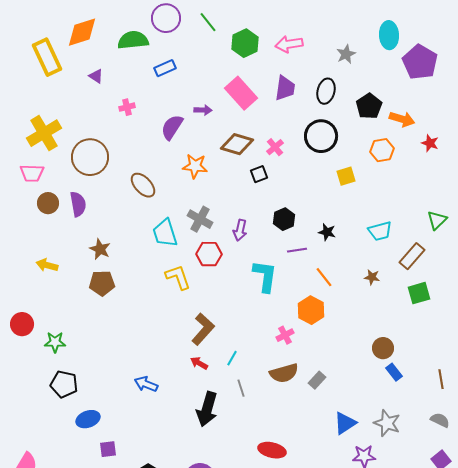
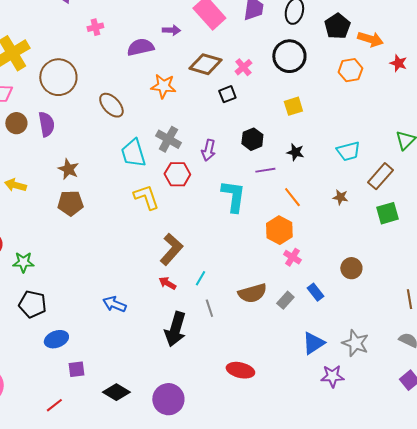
purple semicircle: (172, 127) -> (140, 47), turned 44
yellow square: (346, 176) -> (293, 106), moved
pink cross: (285, 335) -> (292, 257), moved, turned -30
blue rectangle: (394, 372) -> (315, 292), moved

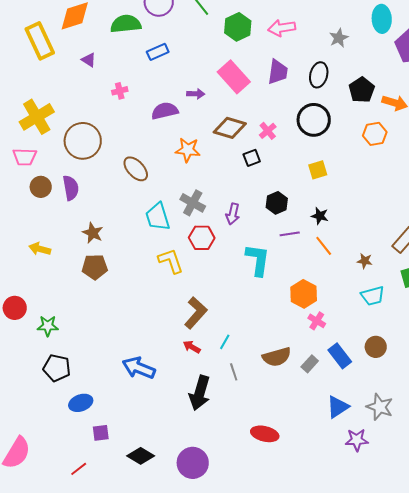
cyan trapezoid: (348, 151) -> (373, 296), moved
orange line: (292, 197) -> (324, 246), moved
brown circle: (351, 268) -> (376, 347), moved
blue rectangle: (315, 292) -> (340, 356), size x1.4
blue arrow: (114, 304) -> (139, 368), size x1.4

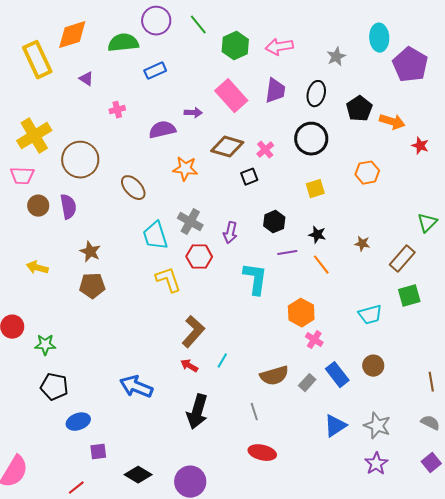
orange hexagon: (375, 134) -> (367, 173), moved
brown star: (365, 261) -> (362, 244), moved
gray line: (234, 372) -> (254, 412), moved
purple star: (357, 440) -> (376, 464), moved, turned -30

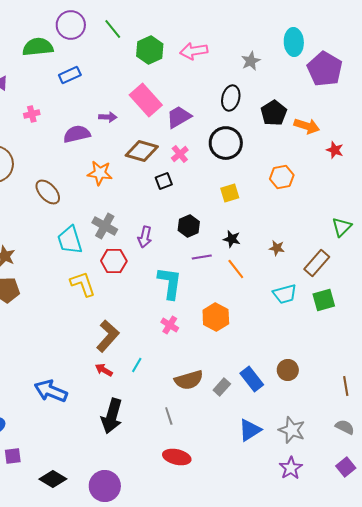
purple trapezoid: (275, 91) -> (179, 117), moved, turned -128
cyan trapezoid: (370, 315) -> (285, 294), moved
pink cross: (314, 340) -> (170, 325), moved

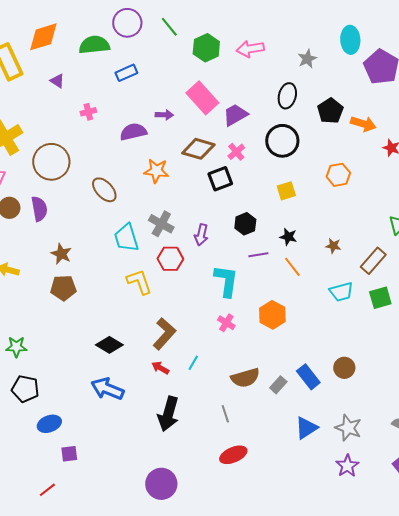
black square: (164, 181) -> (220, 179), size x1.4
red ellipse: (177, 457) -> (233, 455), turned -36
black diamond: (53, 479) -> (109, 345), moved

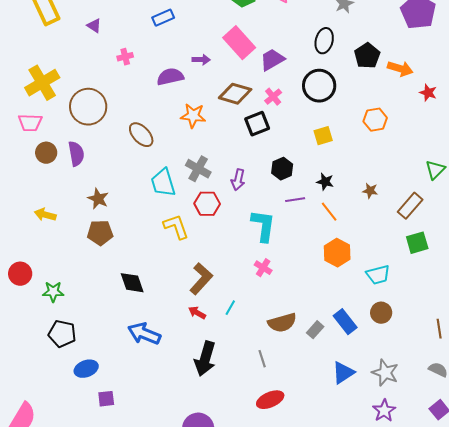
cyan trapezoid: (341, 292) -> (378, 275), moved
orange hexagon: (272, 315) -> (337, 253), moved
black diamond: (109, 345) -> (132, 283), moved, turned 40

